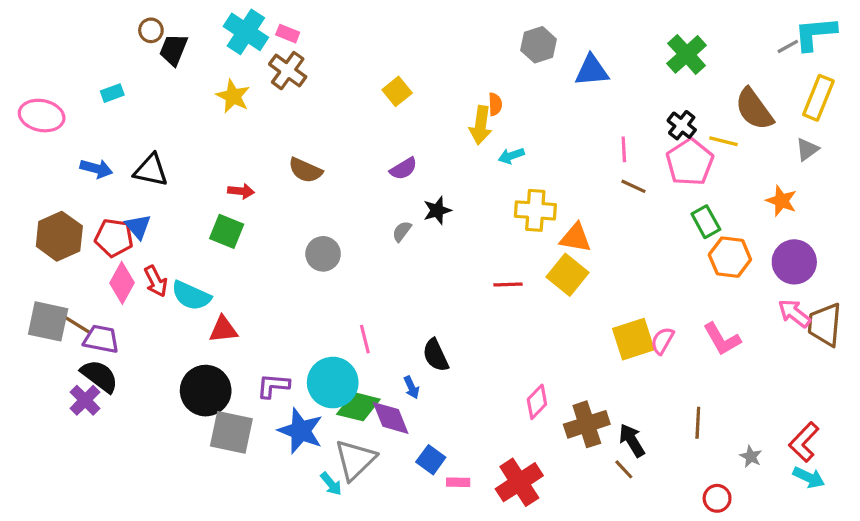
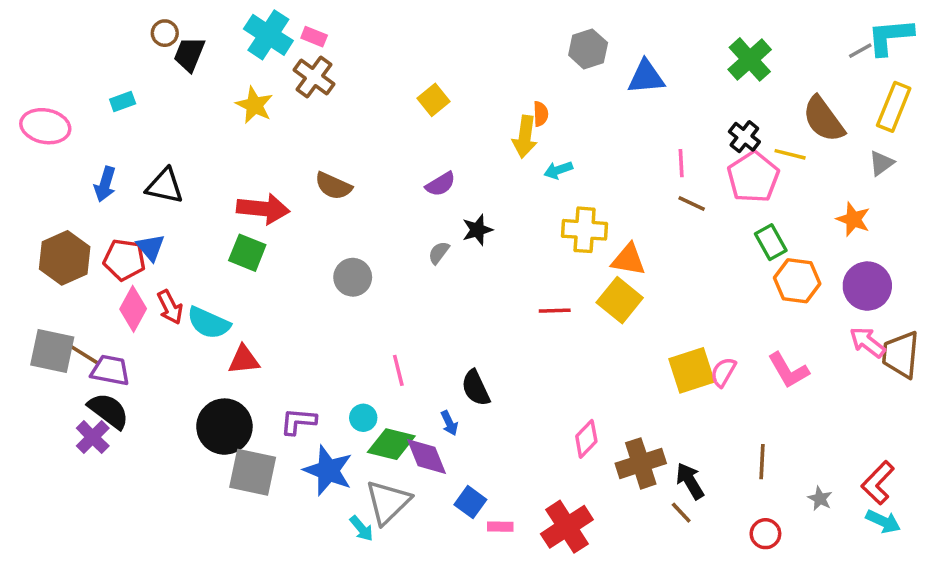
blue arrow: (96, 169) -> (105, 184), turned 92
red arrow: (241, 191) -> (263, 209), size x1.8
cyan circle: (333, 383) -> (363, 418), size x0.5
red circle: (717, 498) -> (765, 534), moved

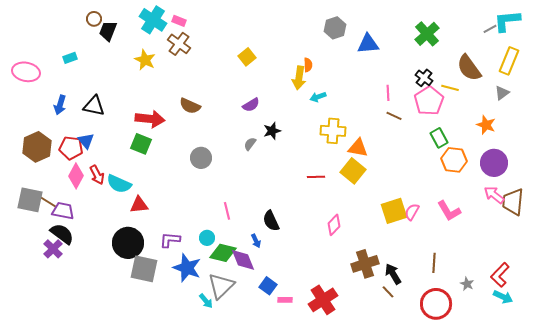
pink diamond: (586, 439) -> (334, 225), moved
red circle: (765, 534) -> (436, 304), size x1.8

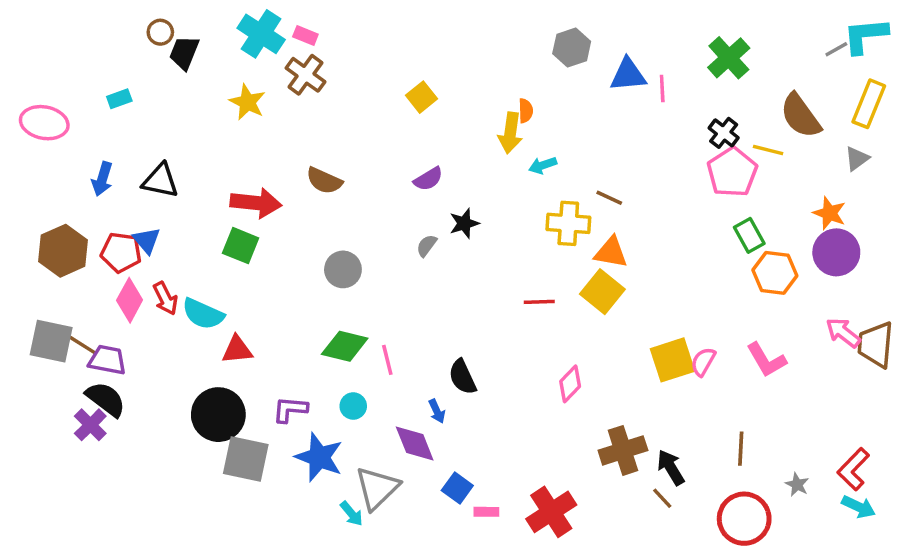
pink line: (388, 93) -> (662, 88), moved
brown line: (394, 116) -> (609, 198), moved
purple circle: (494, 163) -> (836, 252), moved
green diamond: (223, 253) -> (345, 346), moved

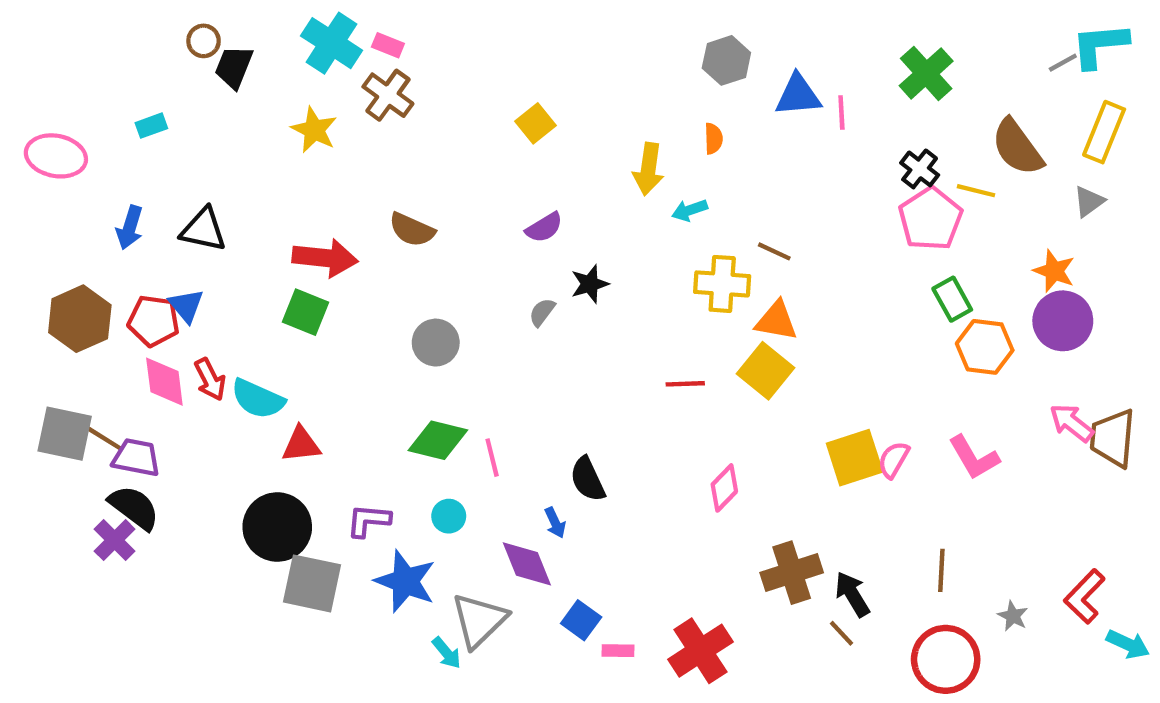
orange semicircle: (526, 111) -> (713, 139), moved
pink diamond: (130, 300) -> (164, 382), turned -36
cyan arrow: (859, 507) -> (1128, 644), moved

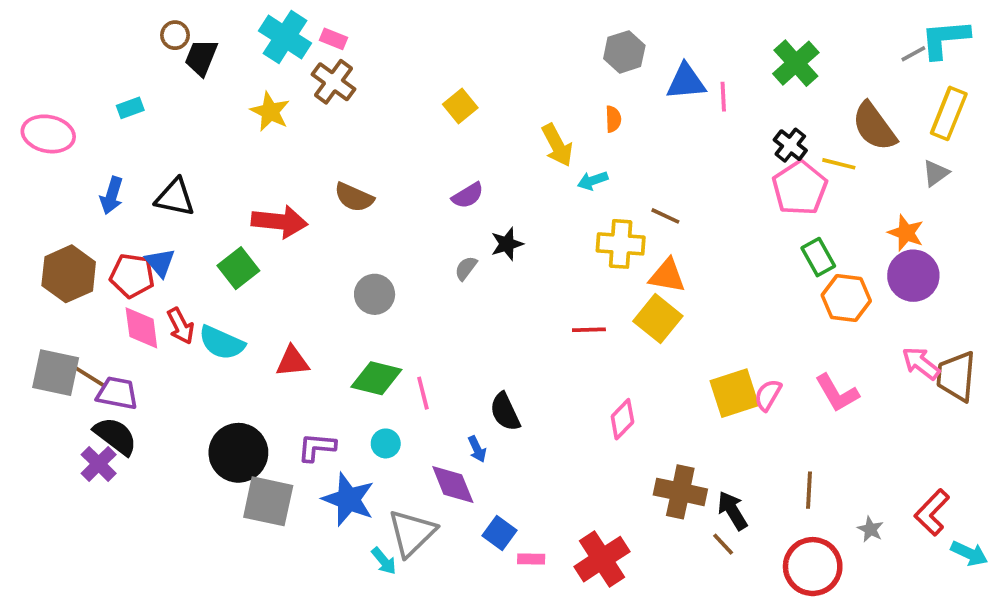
yellow arrow: (648, 169) -> (557, 145), turned -36
green square: (305, 312) -> (238, 268), moved, turned 30
red triangle: (301, 445) -> (292, 361), moved
brown cross: (792, 573) -> (680, 492), turned 30

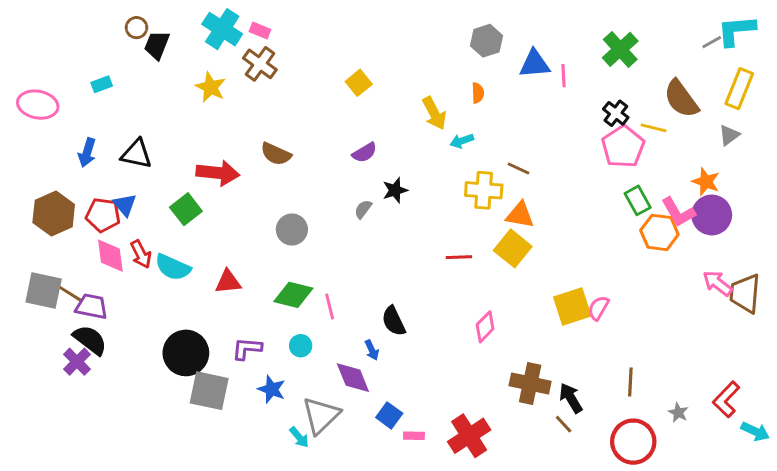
pink L-shape: (837, 393) -> (678, 212), moved
blue star: (348, 499) -> (272, 389), size x0.7

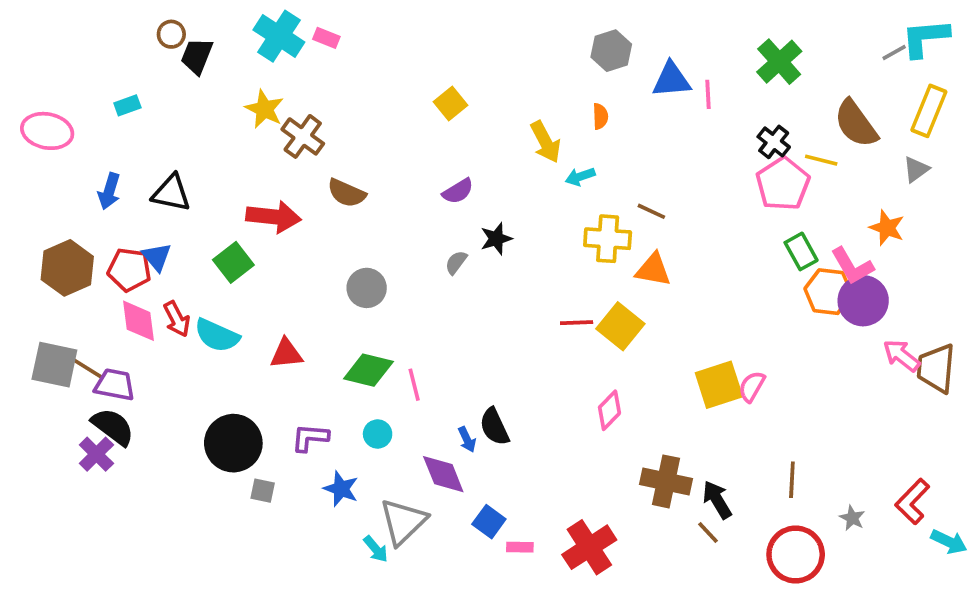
brown cross: (260, 64) -> (303, 136), moved
purple circle: (712, 215) -> (863, 301), moved
yellow square: (513, 248) -> (620, 326), moved
black semicircle: (394, 321) -> (494, 427), moved
gray square: (209, 391) -> (263, 491), size x0.5

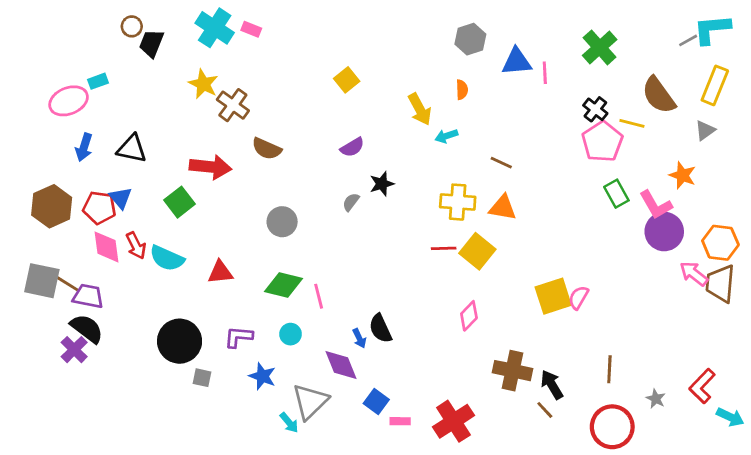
pink ellipse: (47, 131) -> (69, 101), moved, turned -33
yellow cross: (608, 239) -> (458, 202), moved
orange hexagon: (828, 292) -> (720, 243), moved

